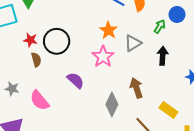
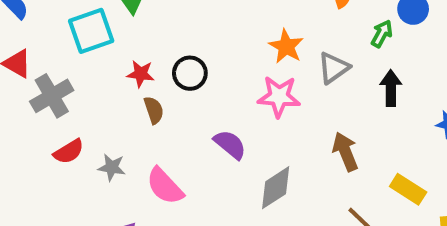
black circle: (57, 41) -> (190, 73), size x0.7
pink star: (103, 57) -> (279, 97), turned -30
gray diamond: (112, 104) -> (276, 188), moved, turned 35

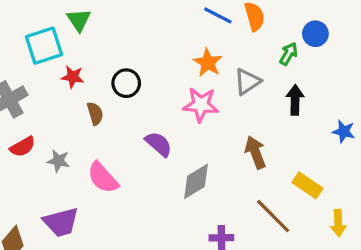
red star: (141, 74) -> (73, 77), moved

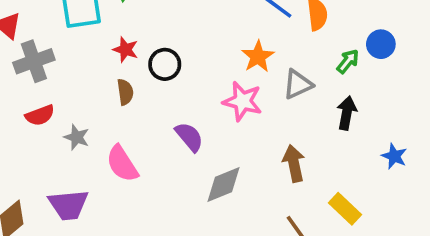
red star: (73, 77) -> (126, 50), moved

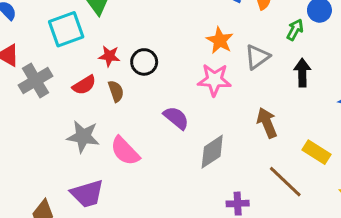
red semicircle: (40, 115) -> (84, 85), moved
gray star: (77, 137) -> (83, 136), size x1.5

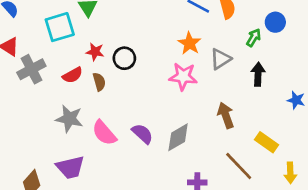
purple semicircle: (176, 118) -> (142, 134), moved

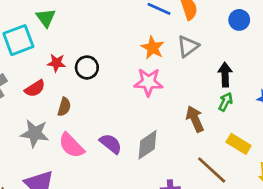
green arrow: (254, 38) -> (226, 102), moved
gray triangle: (220, 59) -> (188, 46), moved
brown semicircle: (99, 82) -> (64, 107), moved, turned 36

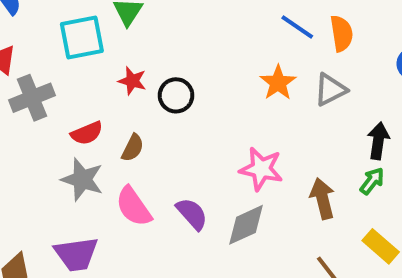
pink star: (148, 82) -> (261, 169), moved
red semicircle: (35, 88) -> (87, 133), moved

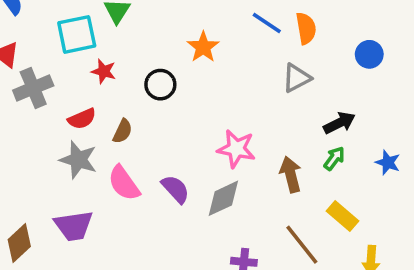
red star: (132, 81) -> (104, 71), moved
orange star: (278, 83) -> (203, 47), moved
black arrow: (378, 141) -> (339, 123), turned 56

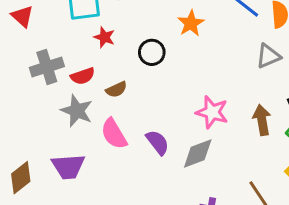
gray cross: (33, 88) -> (47, 67), moved
brown semicircle: (123, 131) -> (116, 89), turned 35
brown arrow: (291, 174) -> (262, 120), moved

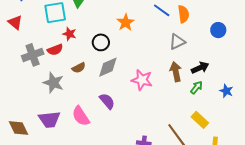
red semicircle: (83, 76) -> (55, 50), moved
brown arrow: (262, 120) -> (176, 72), moved
pink semicircle: (114, 134) -> (81, 116), moved
gray diamond: (198, 154) -> (108, 67), moved
brown diamond: (21, 178) -> (19, 128), turned -75

